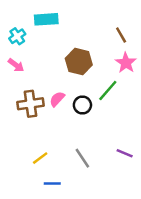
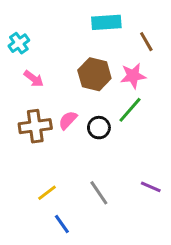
cyan rectangle: (46, 19) -> (106, 22), moved
pink star: (126, 63) -> (133, 76), moved, turned 30
pink arrow: (16, 65) -> (34, 79), moved
blue line: (52, 183) -> (62, 224), turned 56

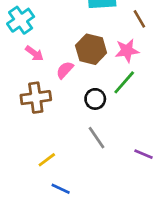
cyan cross: (19, 43) -> (21, 20), size x1.4
pink semicircle: (68, 120) -> (65, 70), moved
gray line: (99, 193) -> (97, 138), moved
blue line: (62, 224) -> (61, 189), turned -30

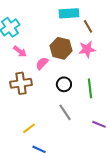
brown line: (139, 19) -> (88, 26), moved
green line: (124, 82) -> (90, 88), moved, turned -48

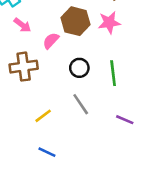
yellow line: (29, 128) -> (43, 116), moved

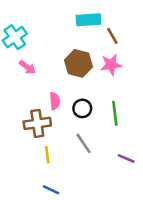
pink semicircle: (51, 41) -> (55, 101), moved, turned 132
brown cross: (24, 67) -> (37, 123), moved
yellow line: (43, 116) -> (47, 155), turned -60

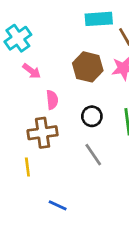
pink semicircle: (55, 101) -> (52, 100), moved
yellow line: (47, 155) -> (27, 167), moved

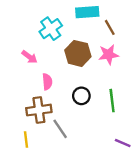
cyan cross: (18, 38) -> (51, 29), moved
gray line: (93, 155) -> (60, 129), moved

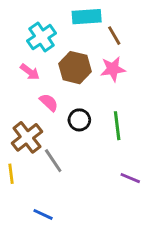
pink arrow: (29, 57) -> (30, 72), moved
pink semicircle: (47, 82) -> (49, 102), moved, turned -42
brown cross: (39, 110) -> (27, 137), turned -30

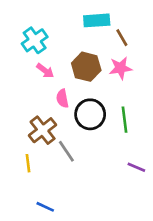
cyan cross: (42, 37) -> (35, 40), moved
pink semicircle: (49, 102) -> (62, 98), turned -144
black circle: (79, 120) -> (90, 114), size x1.5
blue line: (43, 214) -> (45, 207), moved

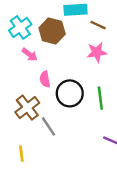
brown line: (122, 38) -> (98, 25), turned -35
brown hexagon: (86, 67) -> (52, 31), moved
yellow line: (28, 163) -> (21, 154), moved

